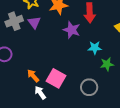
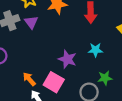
purple star: (72, 30) -> (67, 59), moved
green star: (107, 64) -> (105, 78), moved

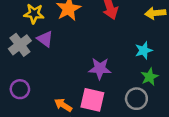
cyan star: (96, 50) -> (144, 50), moved

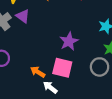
purple star: (100, 69) -> (69, 41), turned -30

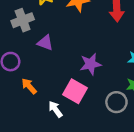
purple triangle: (23, 16) -> (45, 43), moved, turned -32
orange arrow: (38, 72) -> (29, 86), moved

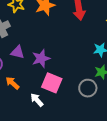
purple triangle: (45, 43) -> (18, 52), moved
purple star: (91, 64) -> (41, 58), moved

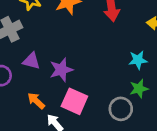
orange arrow: (12, 83) -> (36, 101), moved

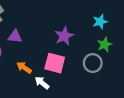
purple star: (61, 70) -> (64, 36), moved

